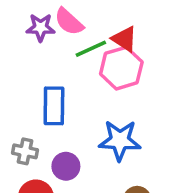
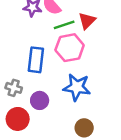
red triangle: (124, 39) -> (87, 21), turned 36
pink hexagon: (121, 68) -> (70, 48), moved

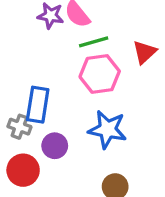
red triangle: (87, 21) -> (144, 52), moved
blue rectangle: (36, 60) -> (38, 105), moved

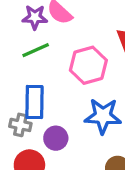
green line: (94, 42) -> (36, 50), moved

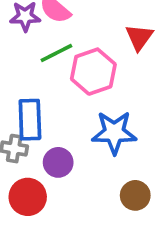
green line: (36, 50) -> (56, 53), moved

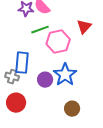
blue star: (114, 133) -> (65, 75), turned 30
purple circle: (58, 162) -> (45, 80), moved

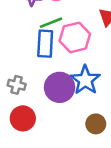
blue rectangle: (22, 63) -> (45, 44), moved
purple circle: (45, 80) -> (60, 87), size x1.5

